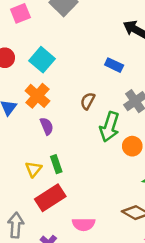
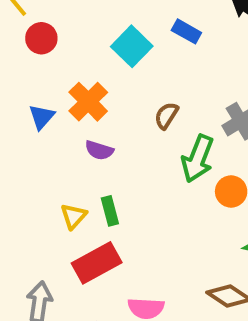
cyan square: (42, 60) -> (132, 46), moved
blue rectangle: (114, 65) -> (186, 31), moved
purple semicircle: (47, 126) -> (99, 150), turned 126

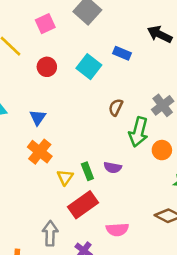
red circle: (41, 38) -> (47, 67), moved
orange cross: (88, 102) -> (40, 152), moved
purple semicircle: (99, 150) -> (113, 168), moved

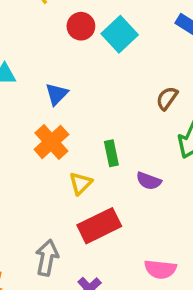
cyan square: (89, 67) -> (120, 34), moved
green rectangle: (87, 171) -> (111, 153), moved
pink semicircle: (117, 230) -> (160, 269), moved

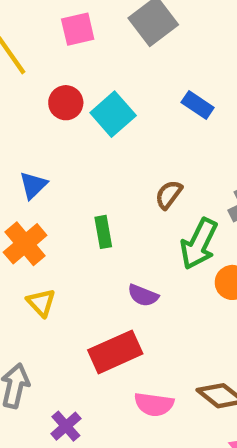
green rectangle: (111, 153) -> (103, 232), moved
yellow triangle: (81, 183) -> (41, 303), moved, turned -30
red rectangle: (99, 226) -> (115, 352), moved

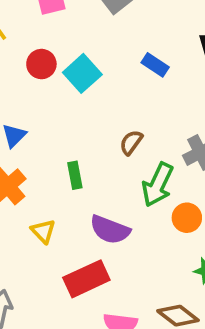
purple semicircle: (143, 295) -> (110, 230), size x1.5
yellow triangle: (41, 303) -> (43, 231), moved

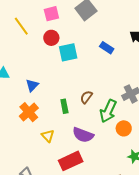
red circle: (41, 64) -> (51, 38), moved
cyan square: (82, 73) -> (68, 52), turned 30
brown semicircle: (131, 142) -> (86, 97), moved

